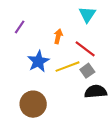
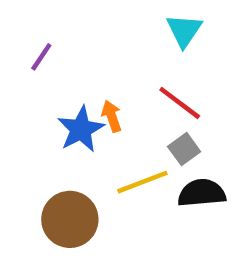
orange arrow: (58, 36) -> (112, 116), moved, turned -32
yellow line: (68, 67) -> (142, 182), moved

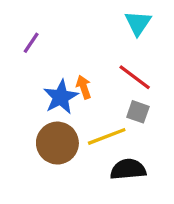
gray square: (184, 149) -> (138, 112), turned -35
black semicircle: (202, 193) -> (128, 169), moved
brown circle: (70, 219) -> (57, 143), moved

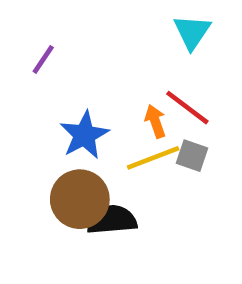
orange arrow: (84, 87) -> (155, 121), moved
yellow line: (107, 136) -> (153, 158), moved
black semicircle: (128, 169) -> (112, 220), moved

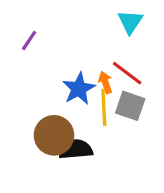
blue star: (84, 135) -> (79, 89), moved
gray square: (192, 156) -> (130, 106), size x1.4
yellow line: (153, 158) -> (104, 107), turned -72

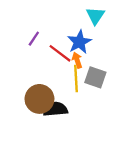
purple line: (29, 40) -> (34, 39), moved
red line: (127, 73) -> (60, 53), moved
blue star: (79, 89) -> (79, 42), moved

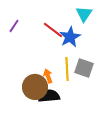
purple line: (34, 39) -> (14, 26), moved
red line: (60, 53) -> (53, 30), moved
orange arrow: (77, 60) -> (48, 76), moved

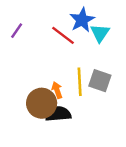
cyan triangle: (84, 14) -> (100, 33), moved
blue star: (70, 37) -> (82, 20), moved

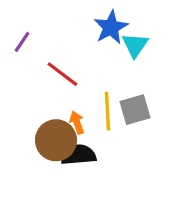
red line: (63, 35) -> (62, 74), moved
gray square: (100, 81) -> (135, 110), turned -35

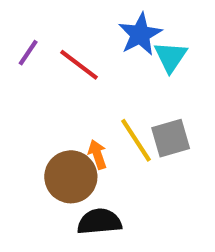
red line: (62, 74) -> (79, 65), moved
yellow line: (108, 111) -> (136, 140), turned -30
black semicircle: (79, 155) -> (99, 222), moved

